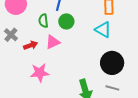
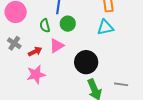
cyan triangle: (103, 30) -> (105, 27), turned -36
black circle: (112, 63) -> (86, 62), moved
pink star: (40, 73) -> (36, 74), moved

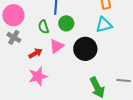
gray cross: (14, 43) -> (14, 37), moved
black circle: (86, 62) -> (85, 49), moved

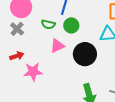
green semicircle: (44, 27) -> (48, 24), turned -72
red arrow: (35, 53) -> (17, 56), moved

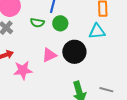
pink triangle: (57, 46) -> (49, 55), moved

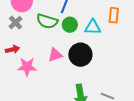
green semicircle: (37, 23) -> (47, 21), size x1.5
cyan triangle: (97, 31) -> (93, 27), moved

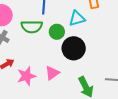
green circle: (70, 25) -> (57, 32), moved
pink triangle: (55, 55) -> (52, 73), moved

